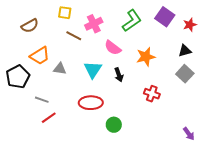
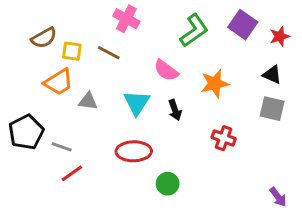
yellow square: (65, 13) -> (72, 51), moved
pink cross: (94, 24) -> (126, 19), moved, turned -36
black triangle: (185, 51) -> (272, 75), turned 40
gray square: (185, 74) -> (272, 109), turned -30
black pentagon: (18, 77) -> (26, 132), moved

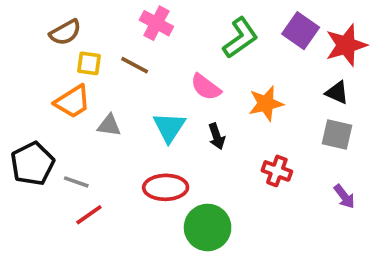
red star: (280, 36) -> (346, 45), size x1.6
brown semicircle: (44, 38) -> (65, 32), moved
green circle: (168, 184) -> (208, 227), size x1.6
purple arrow: (278, 197) -> (344, 196), moved

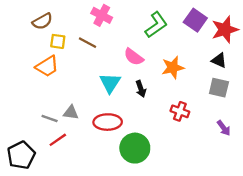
gray triangle: (109, 125) -> (71, 113), moved
black pentagon: (32, 164) -> (21, 155), moved

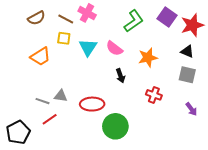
yellow square: (58, 41) -> (64, 38), moved
brown line: (87, 43) -> (66, 19), moved
cyan triangle: (110, 83) -> (88, 47), moved

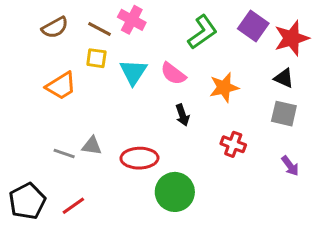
red line: (50, 119) -> (73, 206), moved

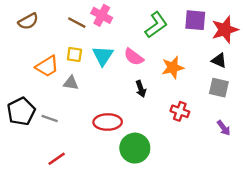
purple square: (253, 26) -> (195, 20), turned -30
brown semicircle: (55, 27) -> (28, 21), moved
yellow square: (96, 58) -> (74, 54), moved
gray triangle: (92, 146) -> (71, 83), moved
black pentagon: (27, 201) -> (21, 111), moved

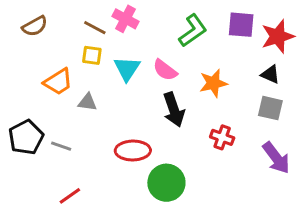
yellow square: (74, 54) -> (92, 55), moved
black arrow: (141, 89) -> (174, 110), size x1.6
purple arrow: (224, 128) -> (276, 158), size x1.6

